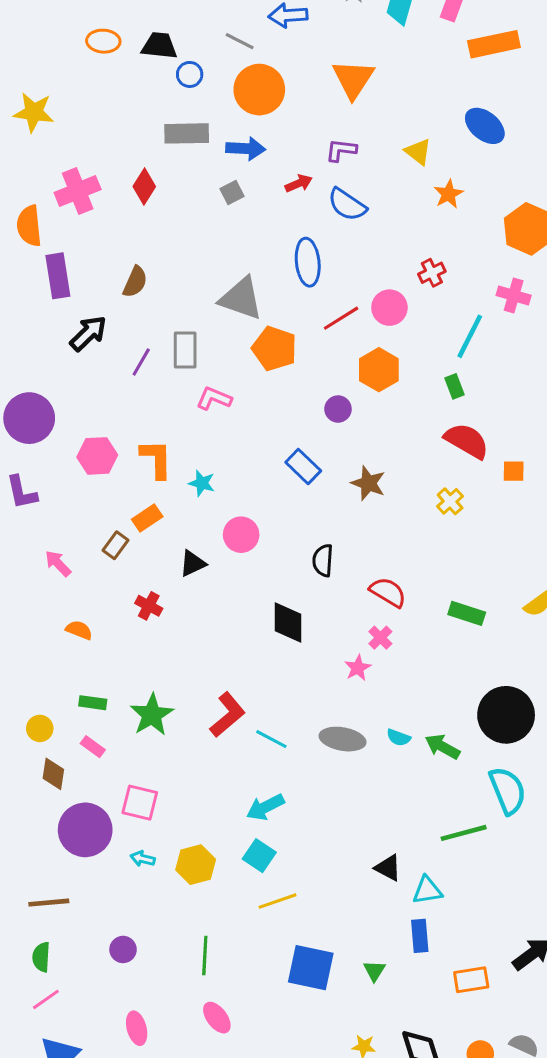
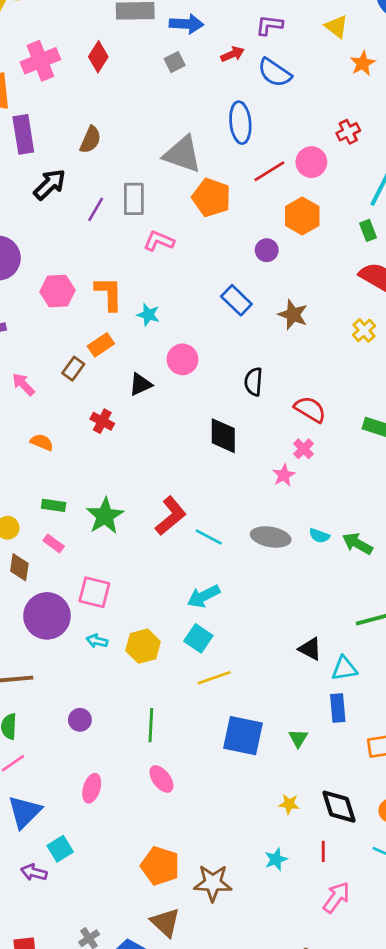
pink ellipse: (137, 1028) -> (92, 788), turned 32

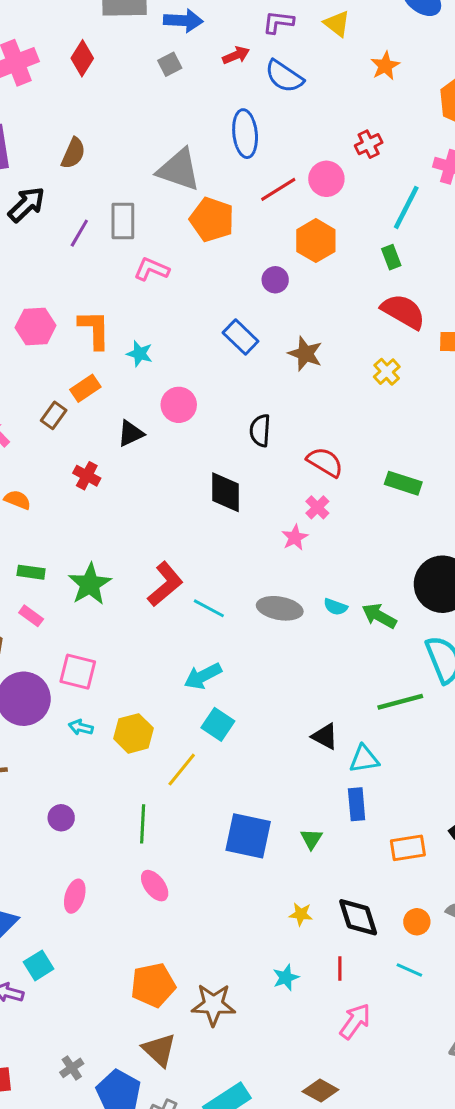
yellow triangle: (336, 27) -> (337, 24), moved
cyan square: (198, 638) -> (218, 724), moved
yellow line: (214, 678) -> (182, 770), moved, turned -32
orange pentagon: (160, 866) -> (153, 985), turned -30

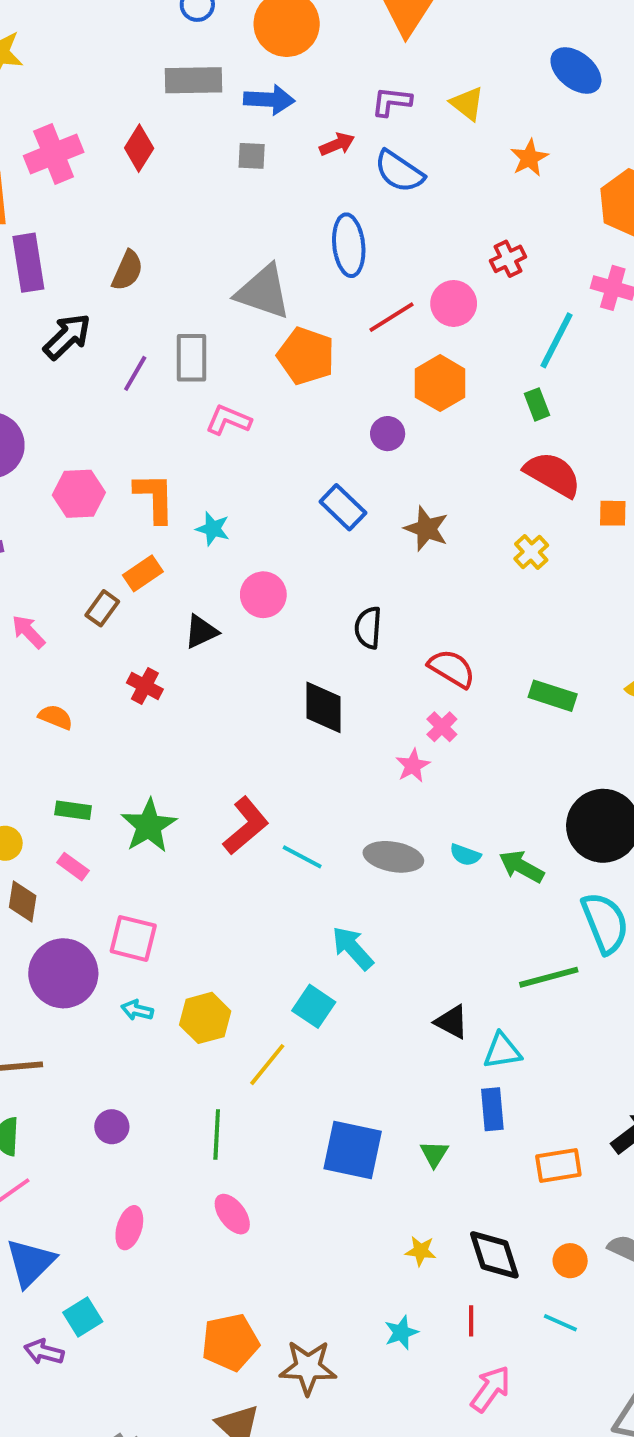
gray square: (170, 64) -> (252, 156), turned 30
cyan arrow: (203, 676) -> (353, 948), moved, turned 75

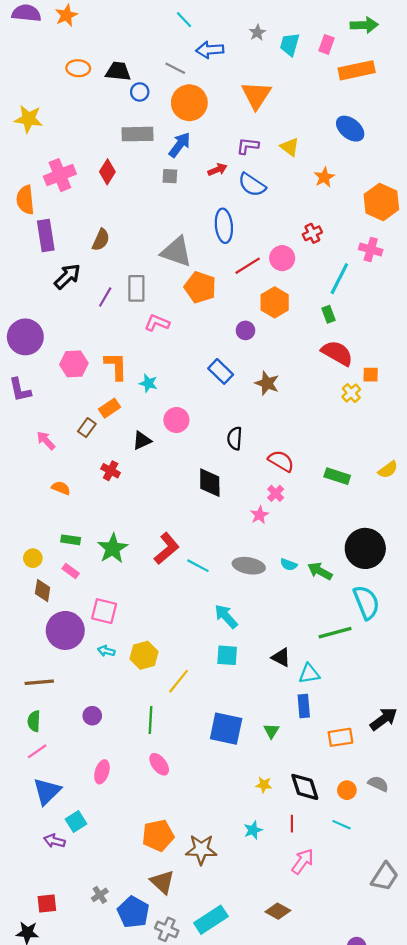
blue arrow: (269, 100) -> (180, 145), turned -56
yellow cross: (531, 552) -> (351, 393), moved
cyan square: (314, 1006) -> (227, 655), moved, turned -30

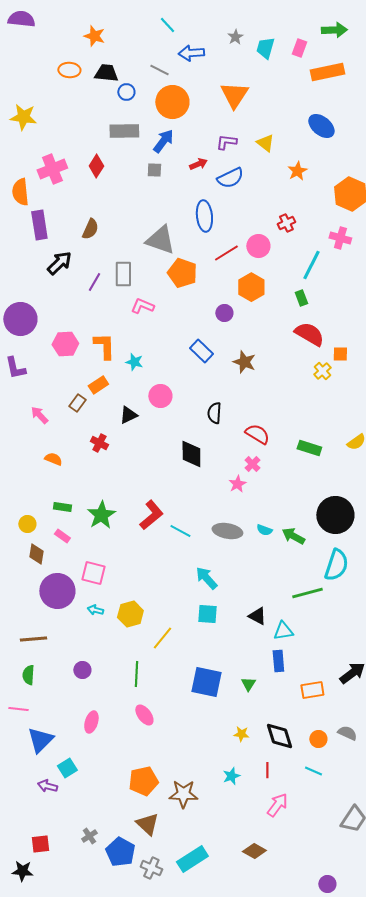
orange star: (66, 15) -> (94, 36), moved, turned -30
blue semicircle: (252, 185) -> (230, 178), turned -60
cyan semicircle: (366, 602) -> (336, 565), turned 40
pink line: (37, 751) -> (18, 709), moved, turned 42

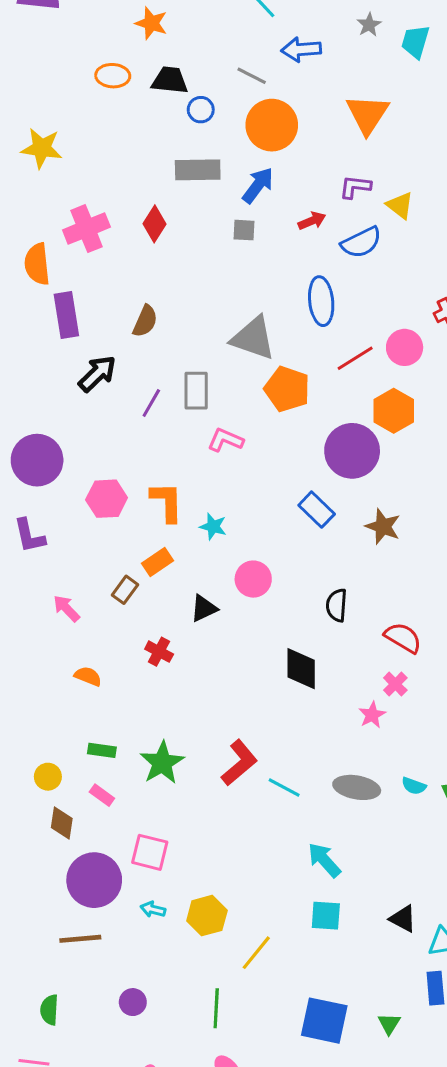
yellow triangle: (265, 143) -> (400, 205), moved
purple circle: (224, 313) -> (352, 451), size x2.0
brown line: (33, 639) -> (80, 939), moved

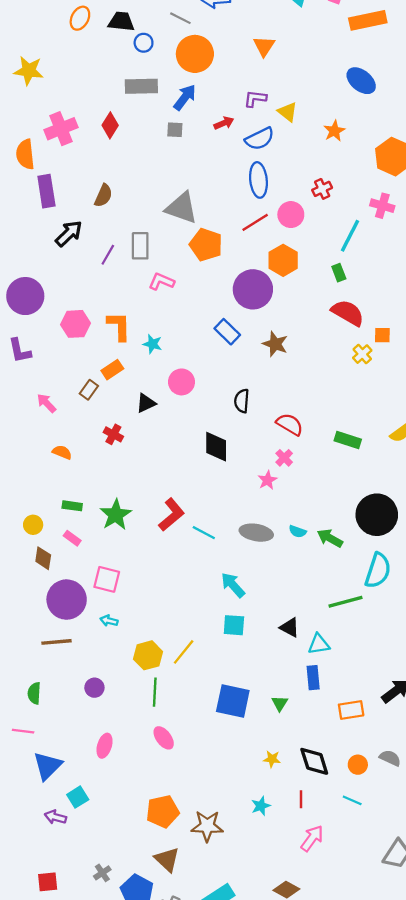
orange ellipse: (113, 76) -> (80, 18), turned -65
orange triangle: (367, 114) -> (264, 46), size x0.7
blue ellipse: (321, 301) -> (258, 180), moved
yellow hexagon: (207, 916) -> (148, 655), moved

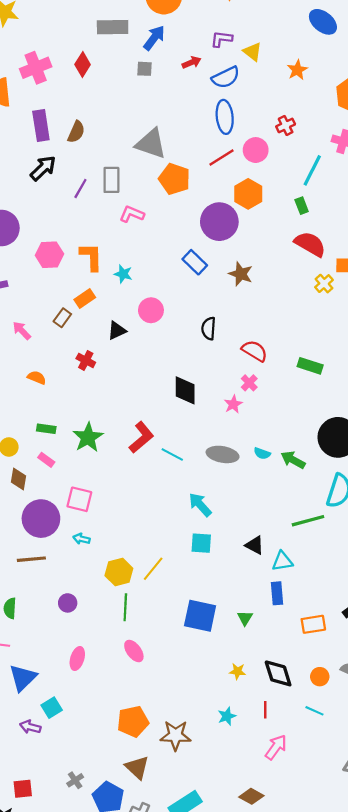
purple rectangle: (46, 191) -> (41, 125), moved
black diamond: (216, 447) -> (185, 390), moved

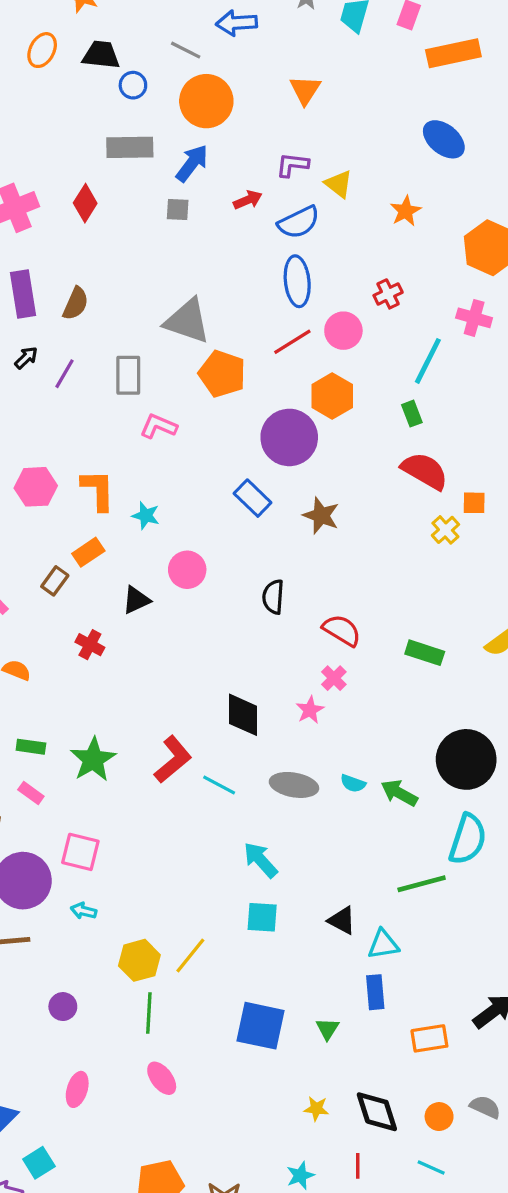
black arrow: (43, 168) -> (26, 358), size x0.6
purple line: (80, 188) -> (64, 374), moved
black diamond: (185, 390) -> (243, 715), moved

